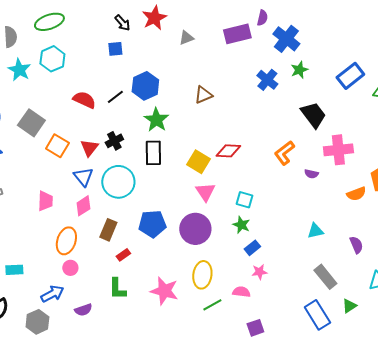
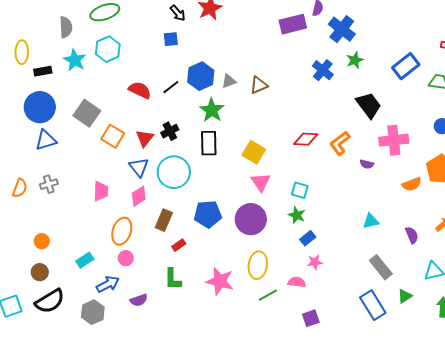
gray triangle: (186, 38) -> (229, 81), moved
red diamond: (228, 151) -> (306, 139), moved
cyan rectangle: (14, 270) -> (85, 260), moved, turned -30

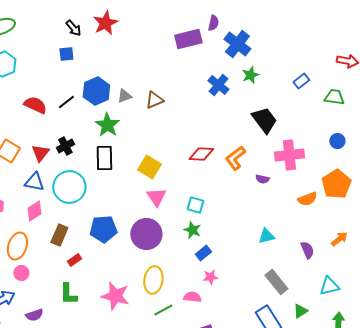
blue rectangle: (406, 66) -> (301, 81), size x0.6
blue triangle: (139, 167) -> (34, 182), turned -40

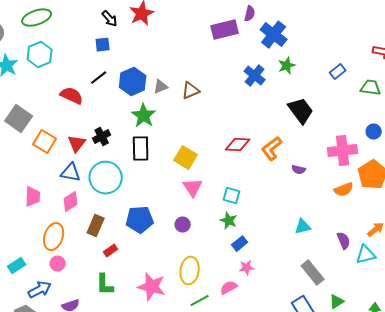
black line: (66, 102) -> (99, 78), moved
pink cross: (289, 155) -> (343, 151), moved
purple circle: (146, 234) -> (183, 225), size x0.5
cyan triangle: (329, 286) -> (366, 255), moved
pink semicircle: (192, 297) -> (229, 288), turned -36

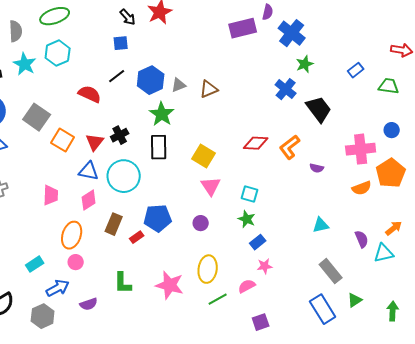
blue cross: (255, 76) -> (286, 89), moved
red rectangle: (111, 251) -> (137, 237), moved

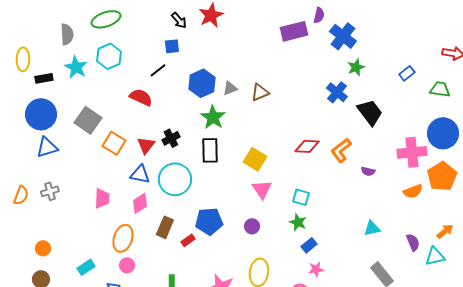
black line: (117, 76) -> (158, 70), moved
blue circle: (392, 130) -> (443, 133), size x2.0

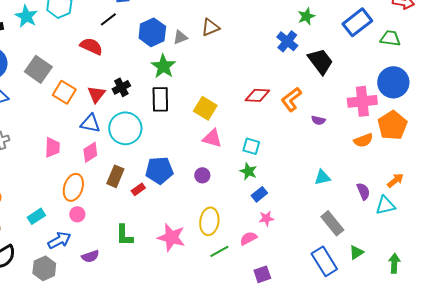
blue rectangle: (407, 73) -> (357, 22), size x1.8
brown triangle: (260, 92) -> (210, 27), moved
pink triangle: (262, 189) -> (212, 138), turned -40

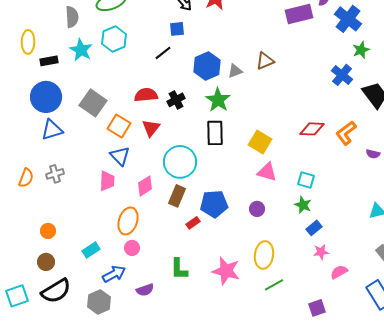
red semicircle: (91, 46) -> (146, 95), moved, turned -30
black cross: (121, 87) -> (176, 100), moved
blue triangle: (90, 123) -> (120, 156), moved, turned 35
brown rectangle: (115, 176) -> (177, 196), moved
pink semicircle: (248, 238) -> (339, 272), moved

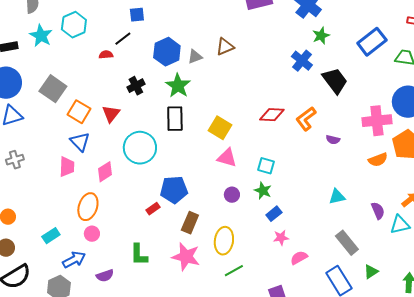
red semicircle: (146, 95) -> (106, 55), moved, size x0.6
brown rectangle: (177, 196) -> (190, 223), moved
purple circle: (257, 209) -> (232, 195), moved

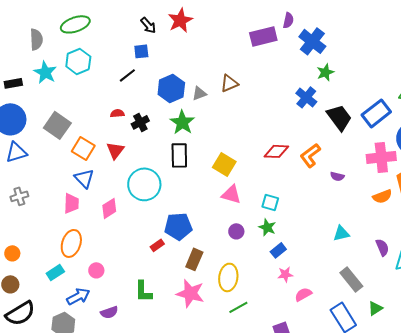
blue rectangle: (372, 42) -> (376, 113), moved
red semicircle: (106, 55) -> (117, 113), moved
orange ellipse: (88, 207) -> (71, 243), moved

